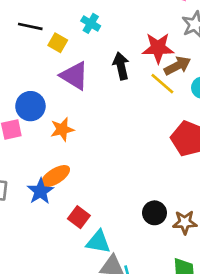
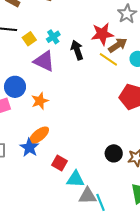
cyan cross: (91, 23) -> (53, 37), moved, turned 32
yellow square: (58, 43) -> (29, 39), turned 32

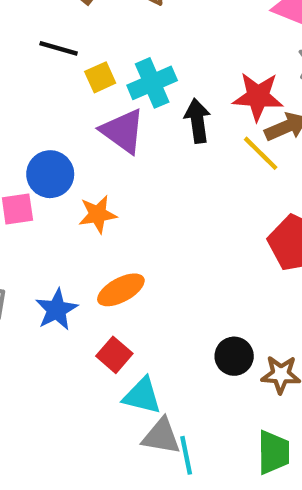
cyan cross: (53, 37) -> (152, 83), size x1.5
orange ellipse: (39, 135) -> (121, 290), moved

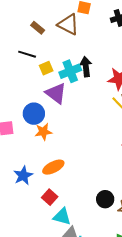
black arrow: (197, 121) -> (86, 67), moved
blue circle: (50, 174) -> (34, 114), moved

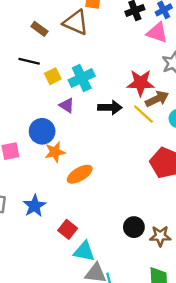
black arrow: (86, 67) -> (110, 107), moved, turned 102
purple triangle: (56, 93) -> (67, 105), size x0.6
orange ellipse: (53, 167) -> (80, 174), moved

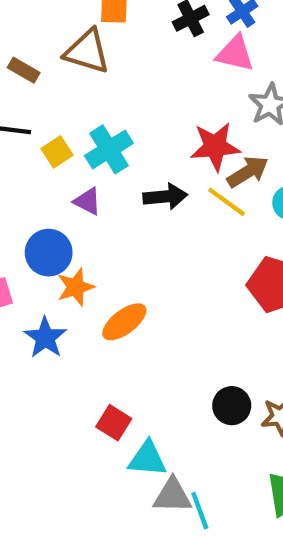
blue star: (34, 206) -> (45, 338), moved

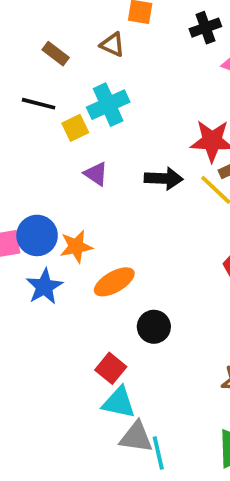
brown triangle: (87, 51) -> (112, 45), size x0.6
cyan cross: (109, 149) -> (108, 105), moved
blue circle: (49, 253) -> (37, 235), moved
black circle: (232, 406) -> (154, 327), moved
red square: (114, 423) -> (111, 368), moved

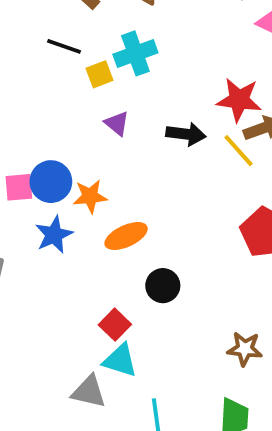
gray triangle: (136, 437) -> (89, 392), moved

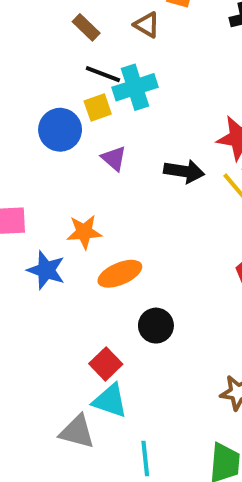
black line: (64, 46) -> (103, 74), moved
blue circle: (51, 182) -> (60, 130), moved
blue star: (54, 235) -> (46, 270), turned -30

